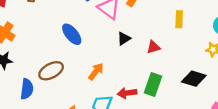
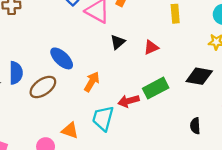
blue ellipse: (72, 34) -> (62, 58), moved
green rectangle: (153, 84) -> (156, 88), turned 50
blue semicircle: (27, 89) -> (16, 73), moved

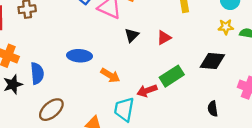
blue ellipse: (62, 58) -> (80, 56), turned -35
orange arrow: (92, 82) -> (110, 75), turned 96
brown ellipse: (43, 87) -> (51, 110), moved

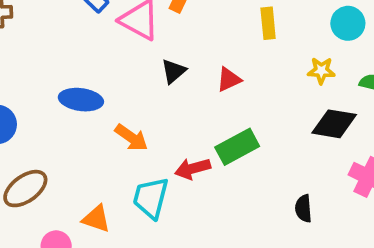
yellow star: (226, 27) -> (321, 71), moved
black diamond: (212, 61) -> (334, 124), moved

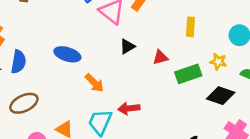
green rectangle: (237, 147) -> (188, 74), moved

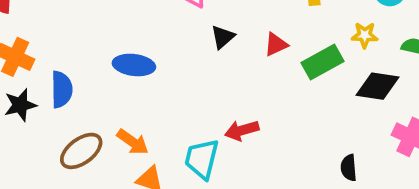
orange arrow: (94, 83) -> (133, 142), moved

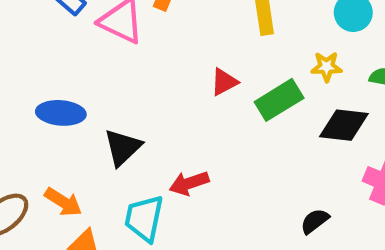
black triangle: (223, 37) -> (123, 147), moved, size x1.4
black semicircle: (349, 168) -> (315, 221), turned 60

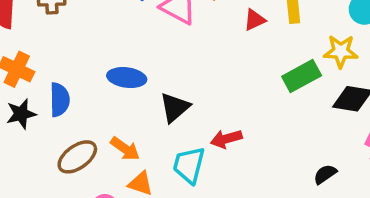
yellow star: (326, 67) -> (341, 51), size x1.4
red triangle: (224, 82) -> (254, 20), moved

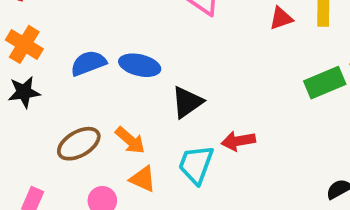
blue semicircle: (60, 100) -> (88, 63), moved, turned -116

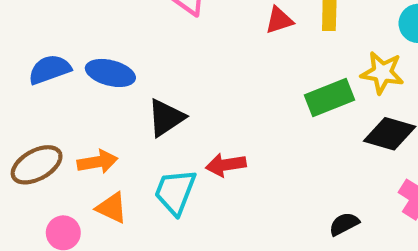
orange arrow: (130, 140) -> (98, 162), turned -52

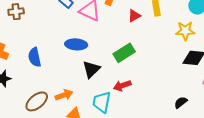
blue semicircle: (50, 69) -> (35, 57), turned -72
blue ellipse: (110, 73) -> (76, 44), moved
green rectangle: (330, 98) -> (124, 53), moved

